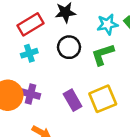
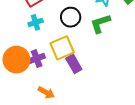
purple cross: (31, 94) -> (37, 59), turned -35
yellow square: (103, 99) -> (62, 48), moved

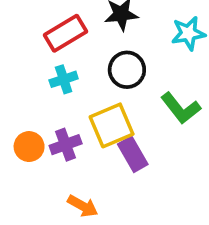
green L-shape: (100, 23) -> (181, 108), moved, turned -110
orange circle: (16, 60) -> (29, 147), size x0.6

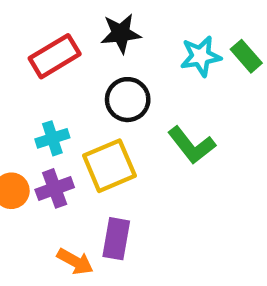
cyan cross: (64, 79) -> (52, 138), moved
purple rectangle: (133, 154) -> (116, 239), moved, turned 40

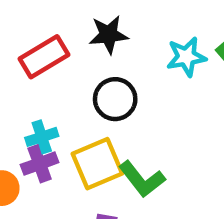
green L-shape: (192, 145) -> (142, 179), moved
purple cross: (55, 188) -> (40, 164), moved

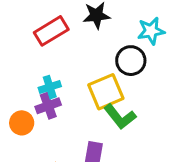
black circle: (115, 99) -> (131, 61), moved
yellow square: (97, 164) -> (106, 92), moved

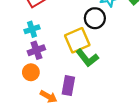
cyan cross: (50, 87) -> (32, 29), moved
orange circle: (22, 123) -> (31, 72), moved

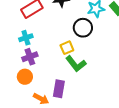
yellow square: (77, 40) -> (67, 48), size x0.6

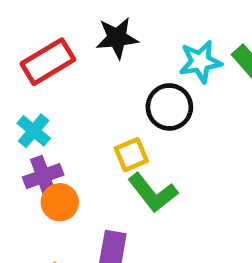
cyan cross: (26, 38) -> (34, 131), turned -32
orange circle: (25, 77) -> (60, 202), moved

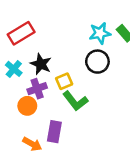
black star: (117, 38) -> (41, 64), moved, turned 30
black circle: (169, 107) -> (97, 62), moved
purple cross: (43, 176) -> (37, 89), moved

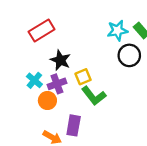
black circle: (97, 62) -> (129, 55), moved
cyan cross: (14, 69) -> (34, 80), moved

